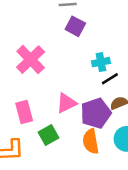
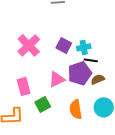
purple square: (75, 26) -> (64, 45), moved
black line: (110, 79) -> (91, 60), turned 40
purple pentagon: (96, 113) -> (80, 73), moved

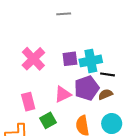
purple square: (64, 45) -> (70, 59), turned -35
cyan cross: (84, 47) -> (91, 61), size x1.5
black line: (91, 60) -> (107, 74), moved

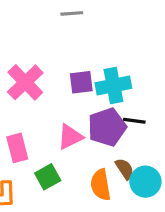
black line: (107, 74) -> (134, 121), moved
brown semicircle: (105, 94) -> (125, 169), moved, turned 80

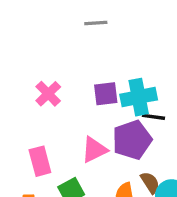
pink cross: (25, 82) -> (48, 94), size x0.7
black line: (134, 121) -> (153, 117), moved

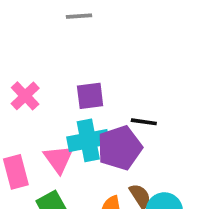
cyan cross: (139, 97) -> (88, 140), moved
pink triangle: (94, 150) -> (59, 159), moved, turned -40

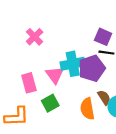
purple square: (90, 96) -> (103, 37), moved, turned 30

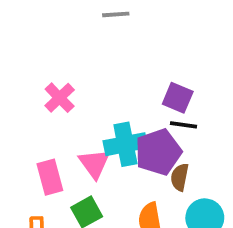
brown semicircle: (104, 97) -> (180, 177), moved, turned -136

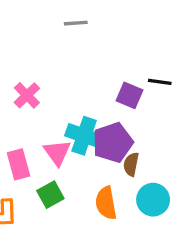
black line: (183, 125) -> (160, 82), moved
cyan cross: (125, 144) -> (84, 136), turned 30

